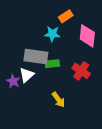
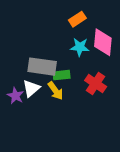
cyan star: (52, 34) -> (80, 47), moved
yellow arrow: (59, 100) -> (56, 91), moved

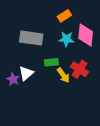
gray rectangle: (42, 67) -> (31, 38), moved
yellow arrow: (56, 91) -> (63, 75), moved

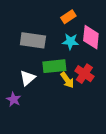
green rectangle: (51, 62) -> (54, 66), size x1.5
purple star: (13, 79) -> (14, 99), moved

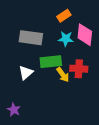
red cross: (84, 74) -> (79, 69), turned -30
purple star: (14, 99) -> (14, 110), moved

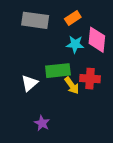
gray rectangle: (31, 38) -> (35, 20), moved
purple star: (14, 110) -> (42, 123), moved

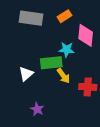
cyan star: (75, 44) -> (66, 50), moved
red cross: (90, 79) -> (88, 87), moved

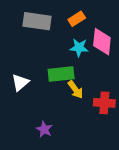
cyan star: (66, 50) -> (79, 48), moved
white triangle: (26, 74) -> (20, 82), moved

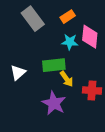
gray rectangle: (37, 21) -> (33, 19), turned 45
purple star: (44, 129) -> (54, 103), moved, size x1.6

